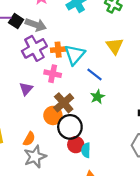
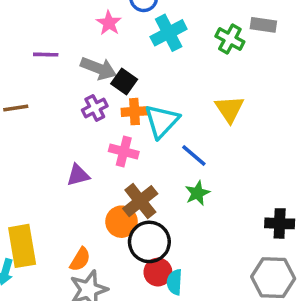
black square: (16, 21) -> (124, 82), moved
purple cross: (34, 48) -> (95, 108), size x0.6
purple triangle: (26, 89) -> (78, 175), turned 32

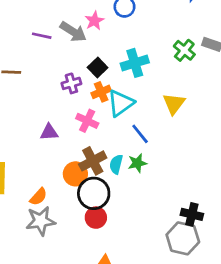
cyan cross: (169, 33) -> (135, 63), moved
gray arrow: (98, 68) -> (73, 32), moved
orange cross: (134, 112) -> (101, 92), turned -30
black cross: (280, 223) -> (192, 214), moved
cyan semicircle: (175, 282) -> (116, 164), moved

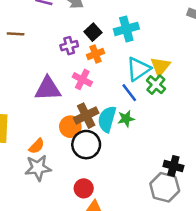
green cross: (184, 50) -> (156, 85), moved
cyan triangle: (121, 103) -> (138, 69), moved
purple triangle: (49, 132) -> (48, 89), size x1.6
cyan semicircle: (116, 164) -> (107, 119), size x1.5
red circle: (96, 218) -> (84, 188), moved

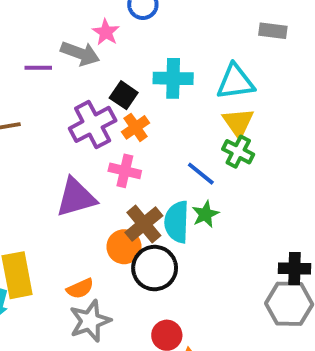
cyan cross: (126, 29) -> (173, 78), turned 30
purple cross: (69, 46) -> (93, 124), size x1.6
cyan triangle: (138, 69) -> (235, 82), moved, turned 40
orange semicircle: (37, 146) -> (80, 289), turned 35

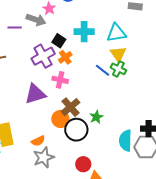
blue line: (201, 174) -> (102, 70), moved
green star: (205, 214) -> (96, 117), moved
cyan semicircle: (177, 222) -> (125, 141), moved

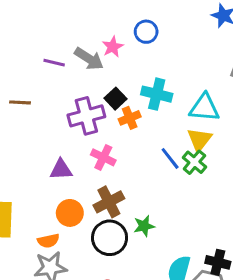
orange cross: (65, 57) -> (130, 118), moved
purple triangle: (35, 94) -> (61, 170), size x0.7
orange circle: (60, 119) -> (70, 213), moved

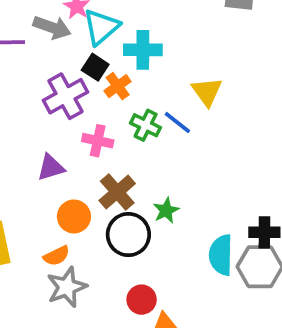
cyan triangle: (204, 108) -> (101, 27), moved, turned -32
green cross: (194, 162) -> (146, 125), moved

